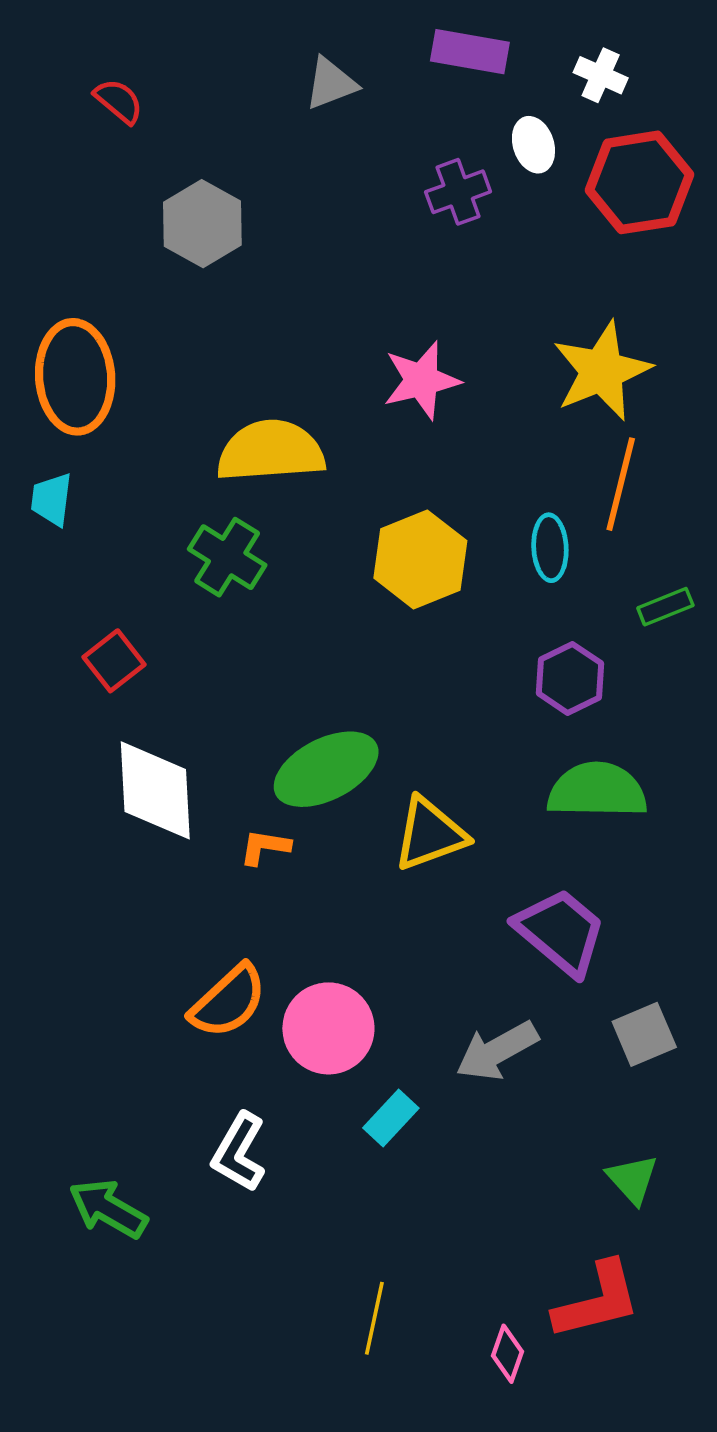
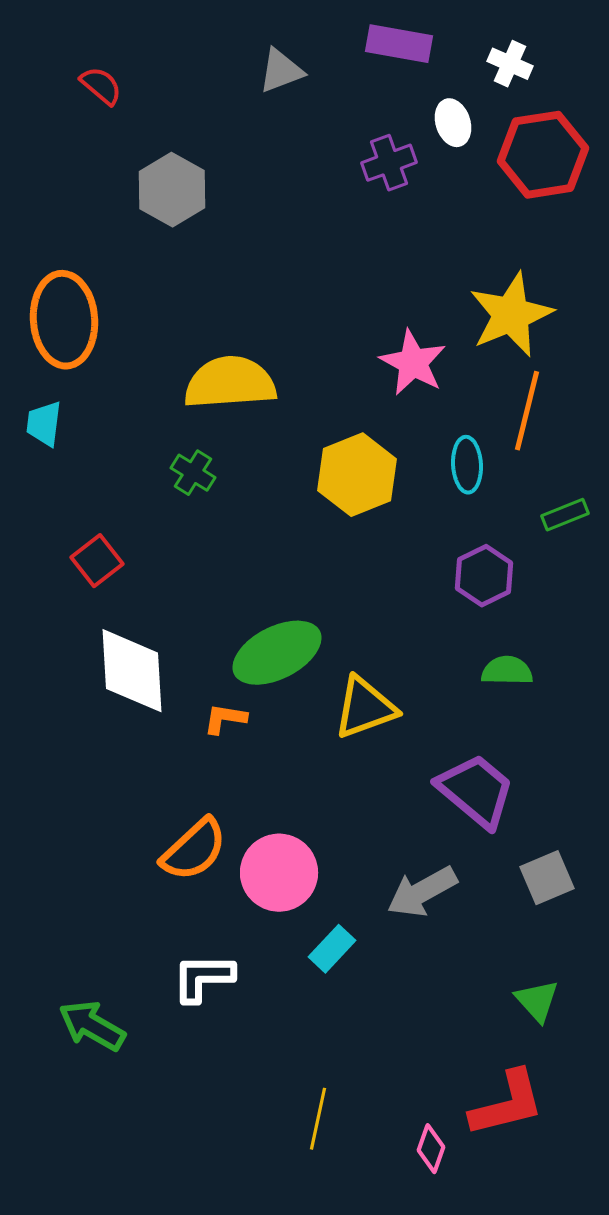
pink star: (422, 380) -> (413, 363), moved, turned -30
green cross: (227, 557) -> (193, 473), size x0.7
green semicircle: (597, 790) -> (507, 671), size x0.6
white L-shape: (239, 1152) -> (203, 978), turned 60

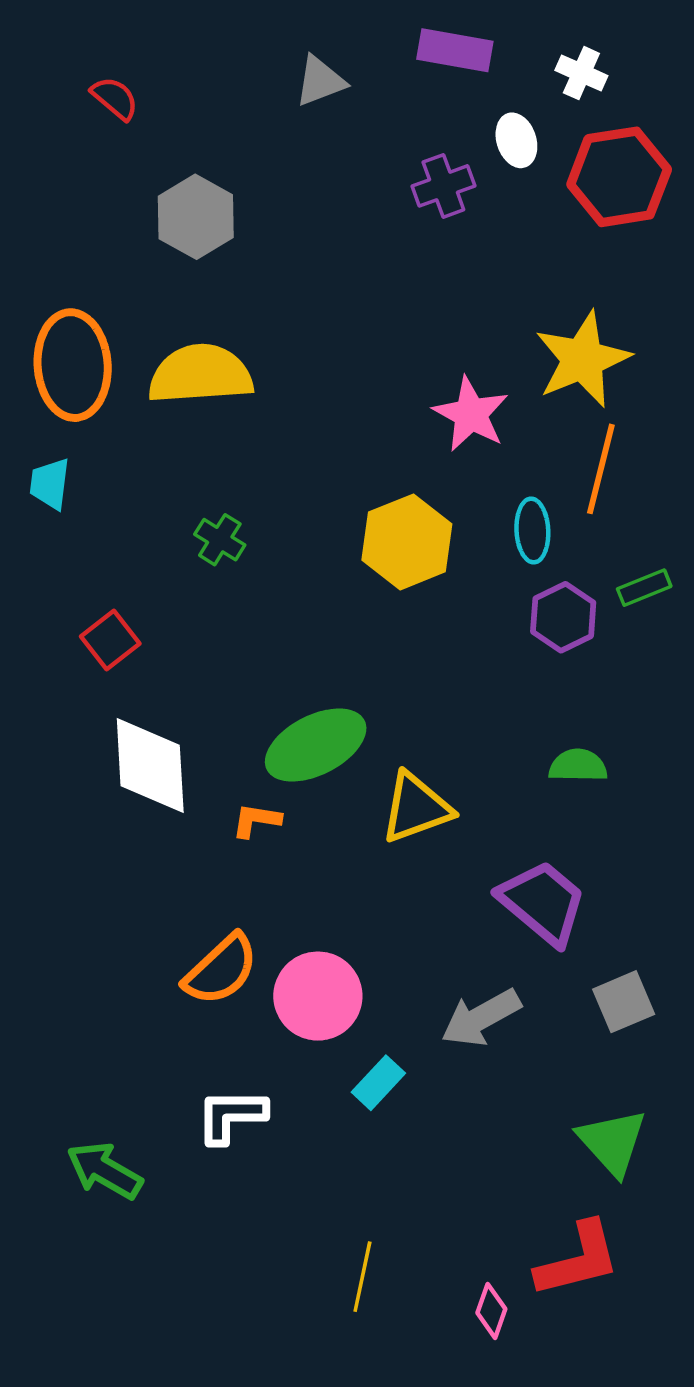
yellow semicircle: (230, 383) -> (200, 374), moved
purple hexagon: (484, 576) -> (563, 617), moved
green triangle: (537, 1001) -> (612, 1142), size x1.4

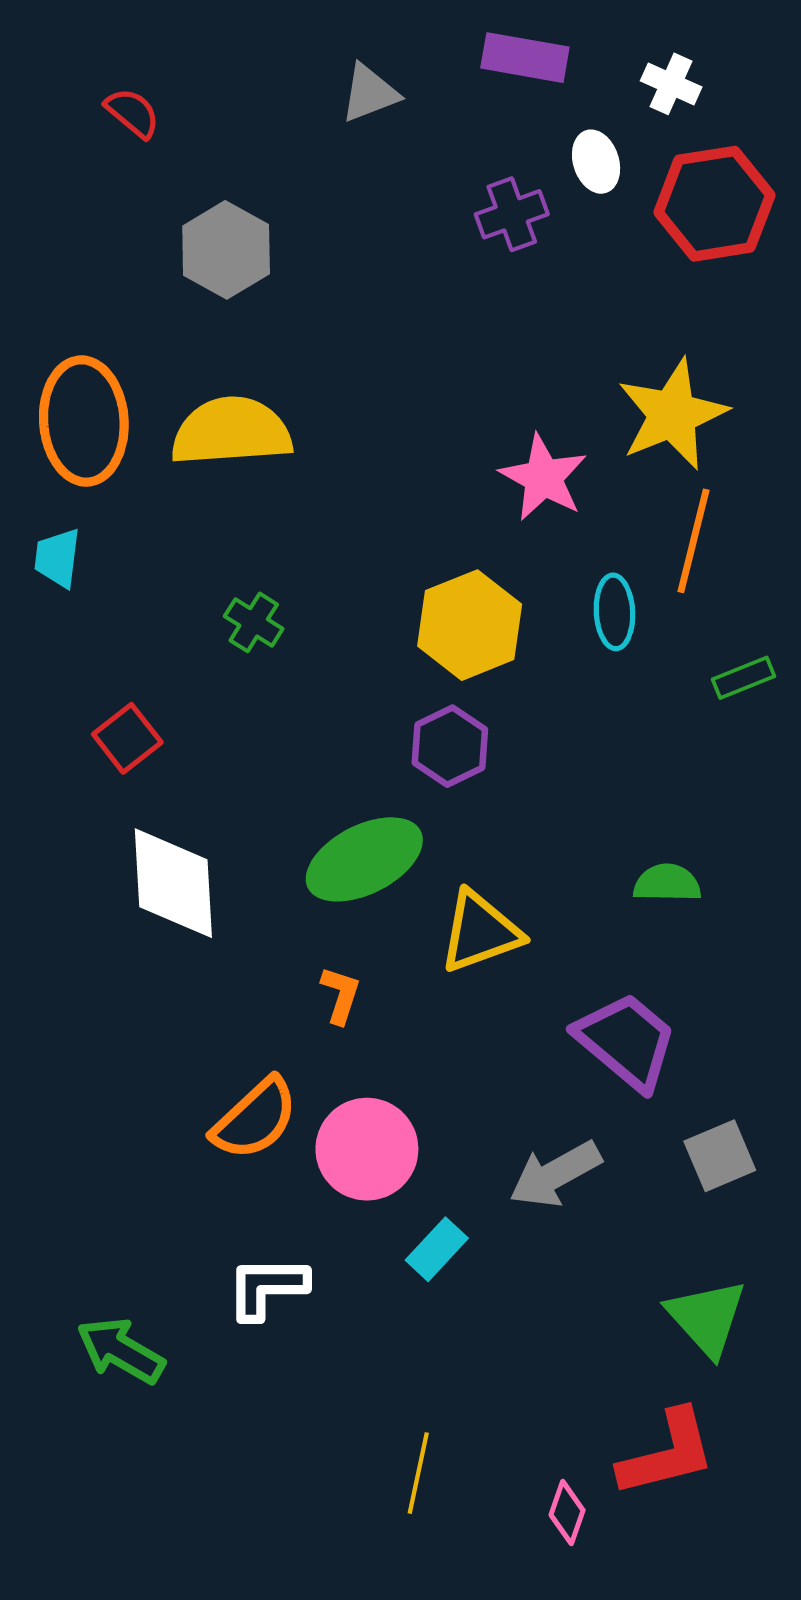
purple hexagon: (563, 617) -> (450, 746), moved
orange L-shape: (256, 820) -> (341, 995), moved, turned 99

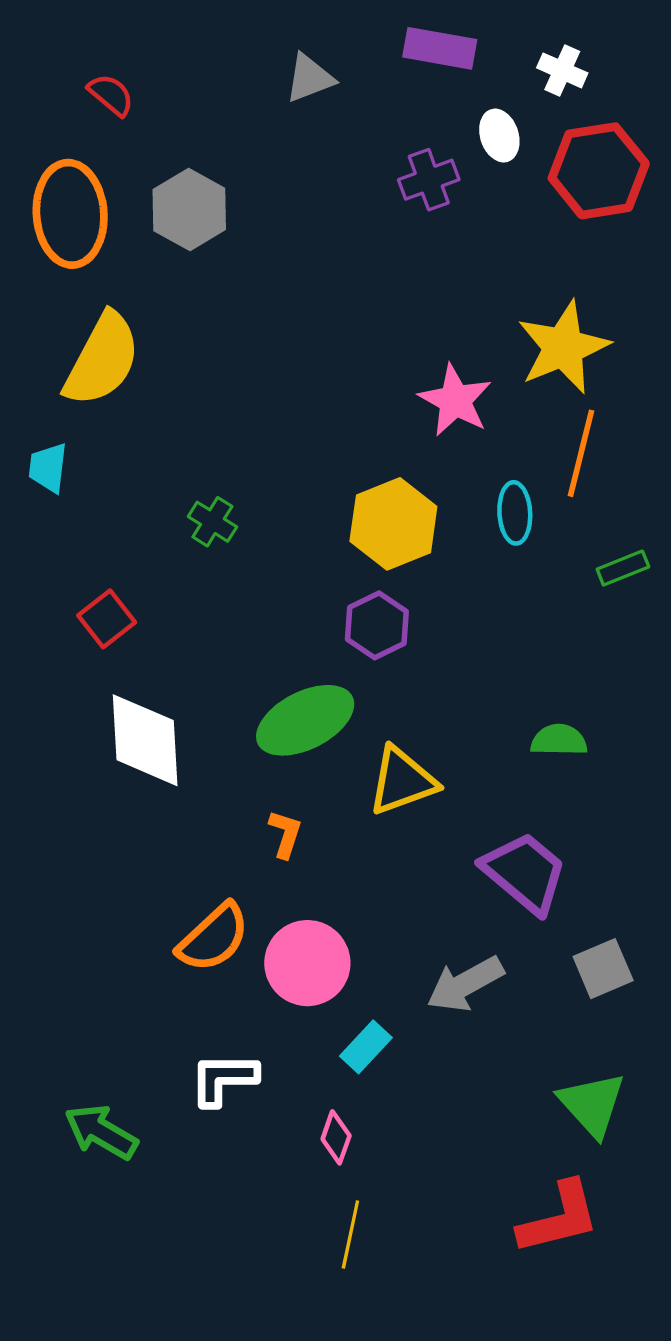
orange ellipse: (84, 421) -> (70, 214), moved
yellow semicircle: (231, 432) -> (102, 360), moved, turned 122
pink diamond: (567, 1513) -> (336, 1137), moved

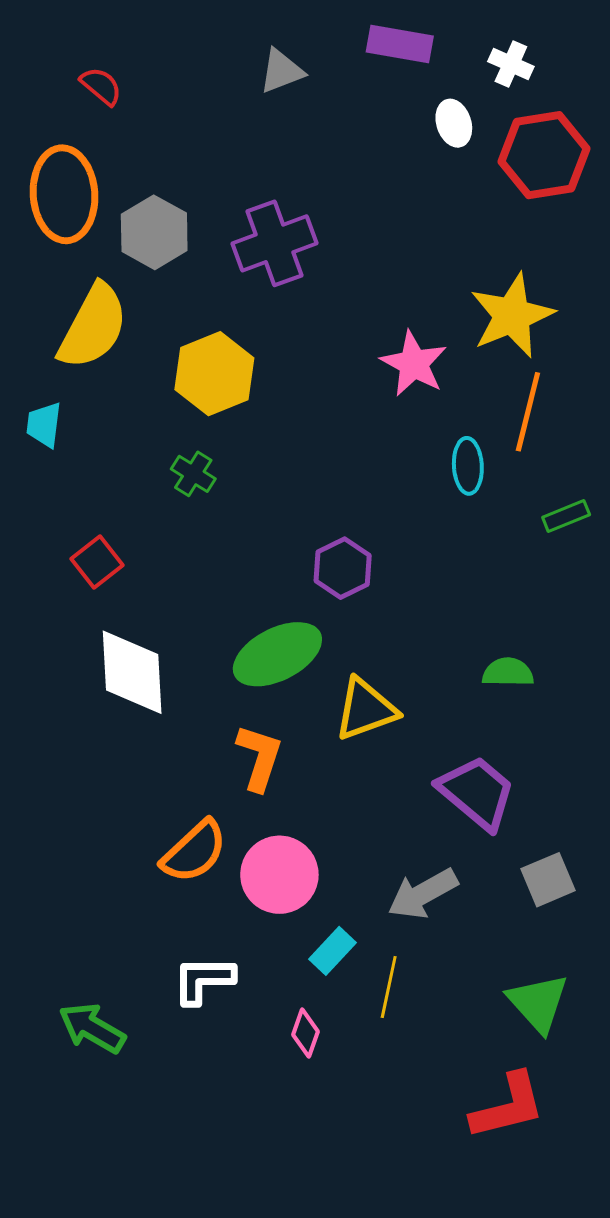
purple cross: (429, 180) -> (274, 243), moved, size x1.5
gray hexagon: (189, 209) -> (154, 232), moved
yellow hexagon: (393, 524) -> (214, 374), moved
orange L-shape: (285, 834) -> (259, 757), size x1.5
yellow line: (350, 1235) -> (389, 987), moved

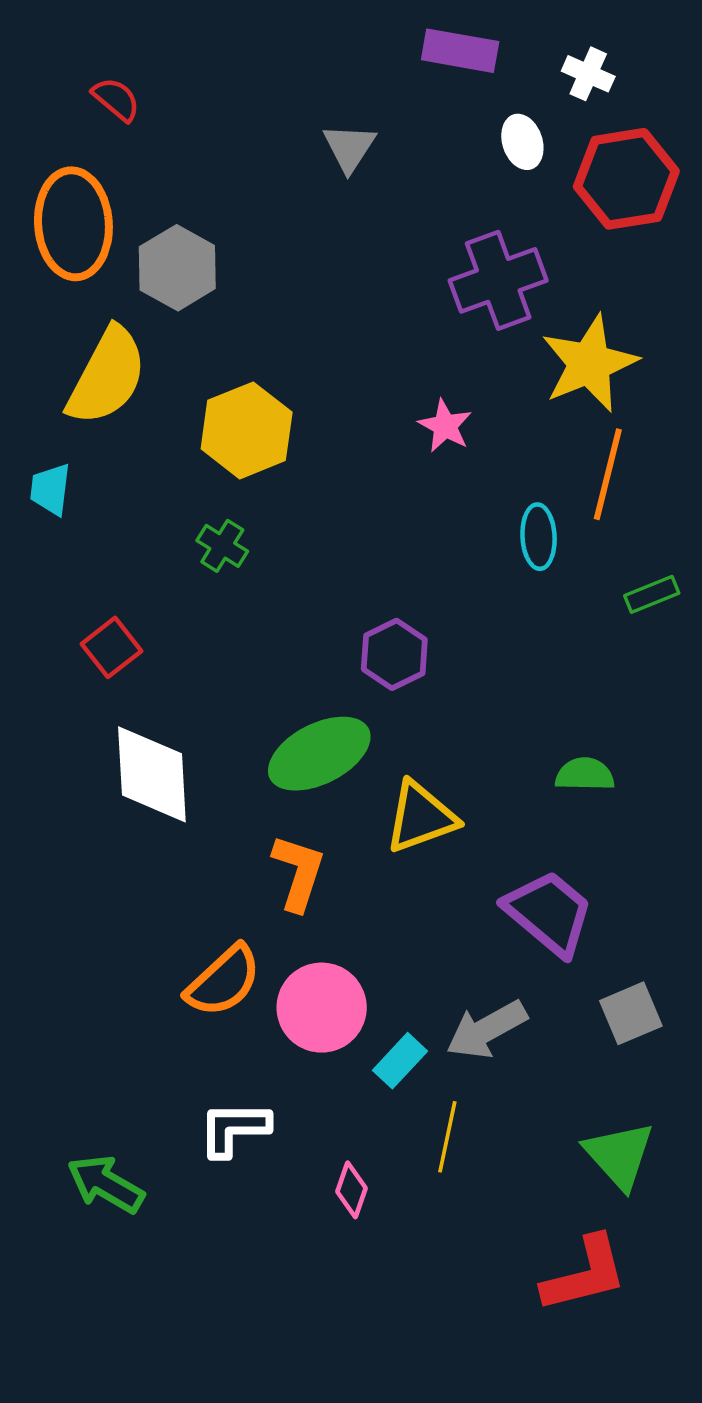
gray triangle: (281, 71) -> (349, 148), moved, turned -36
purple cross: (274, 243) -> (498, 280), moved
pink star: (414, 364) -> (445, 426), moved, size x0.7
cyan rectangle: (333, 951) -> (400, 1061), moved

